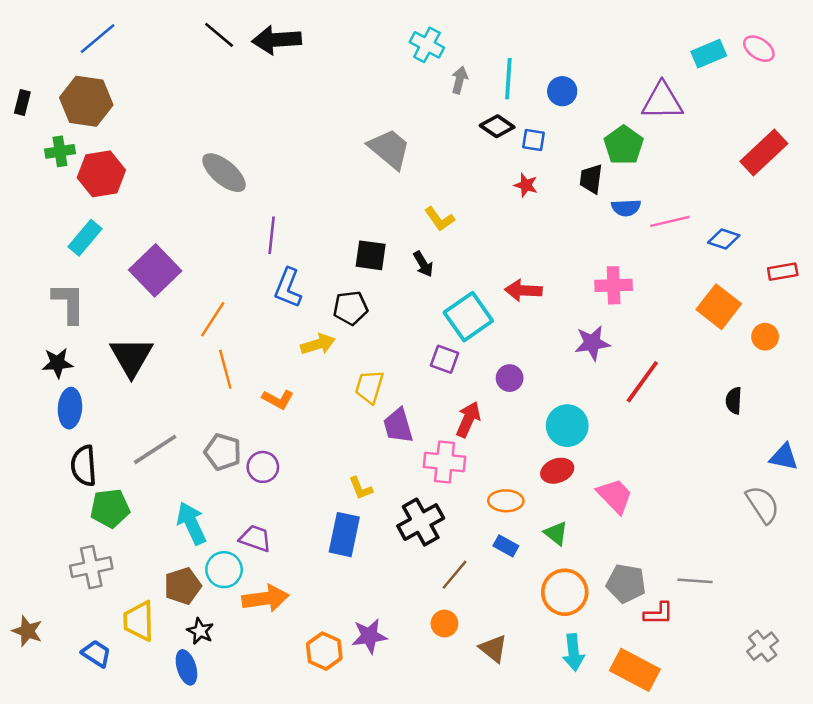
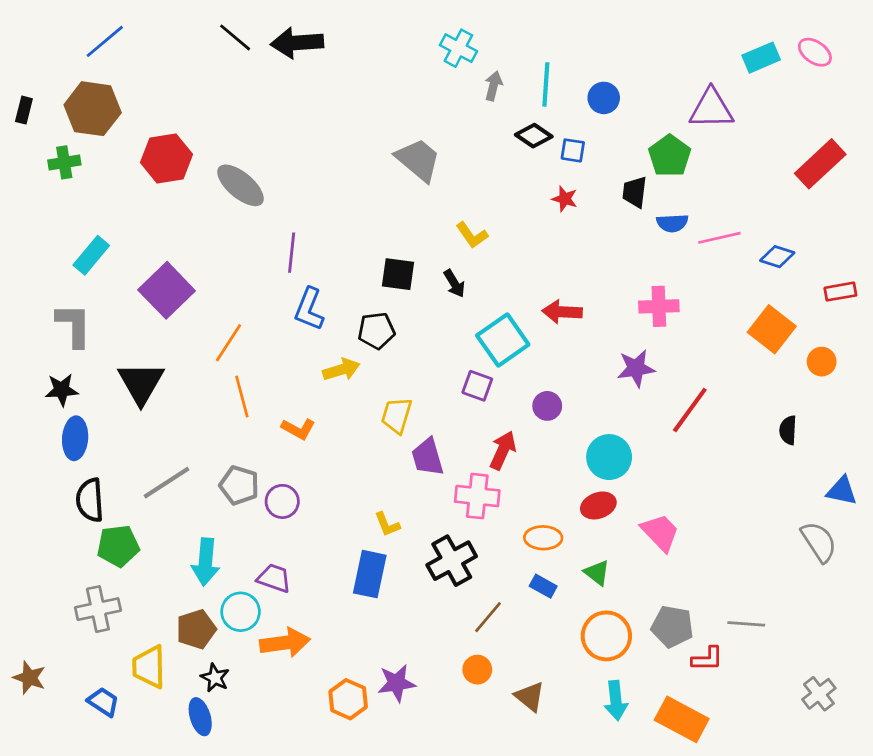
red hexagon: (101, 174) -> (167, 158), moved
cyan arrow: (191, 523) -> (206, 562), turned -150

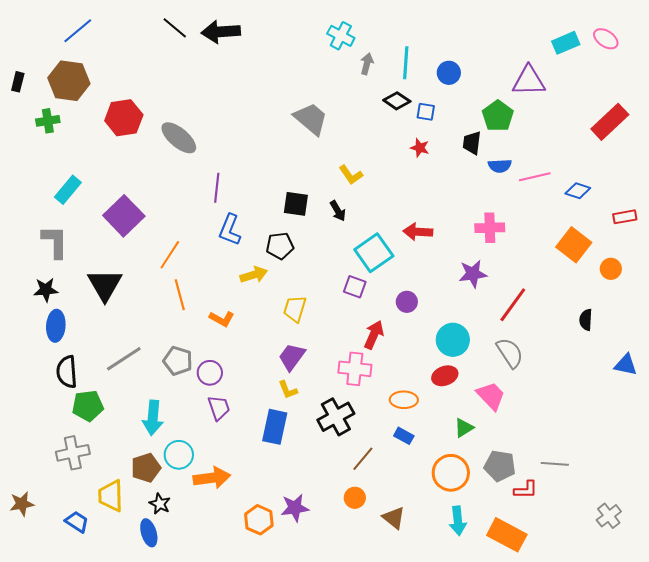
purple trapezoid: (428, 457) -> (292, 357), moved, turned 52
gray semicircle: (819, 542) -> (510, 353), moved
green triangle: (597, 573) -> (464, 428), moved, turned 50
purple trapezoid: (274, 578) -> (219, 408), moved, turned 52
brown star: (29, 678) -> (22, 504), turned -30

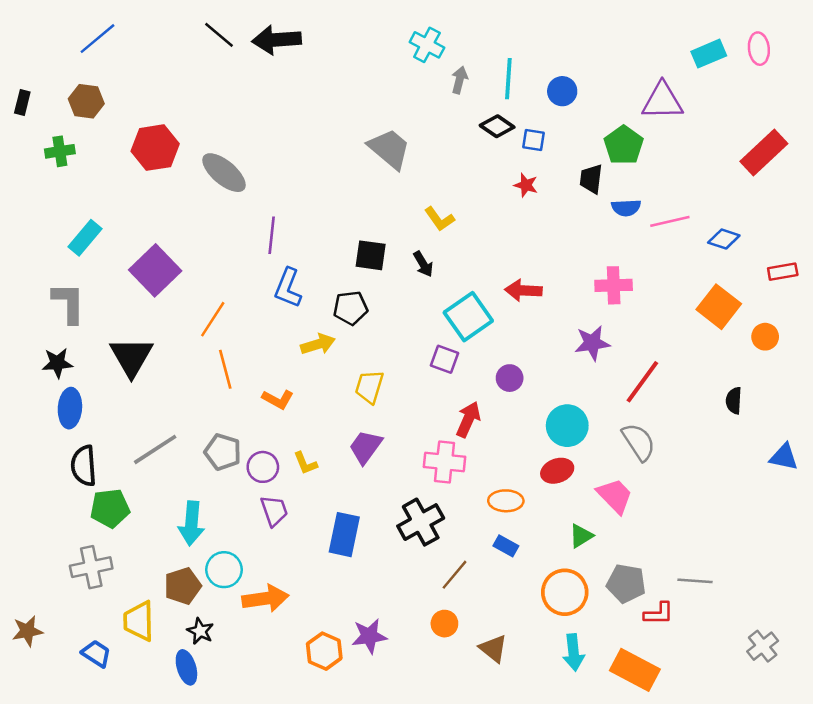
pink ellipse: (606, 39) -> (759, 49), turned 50
brown hexagon: (69, 81) -> (86, 101), size x0.7
yellow L-shape: (288, 390) -> (305, 463), moved

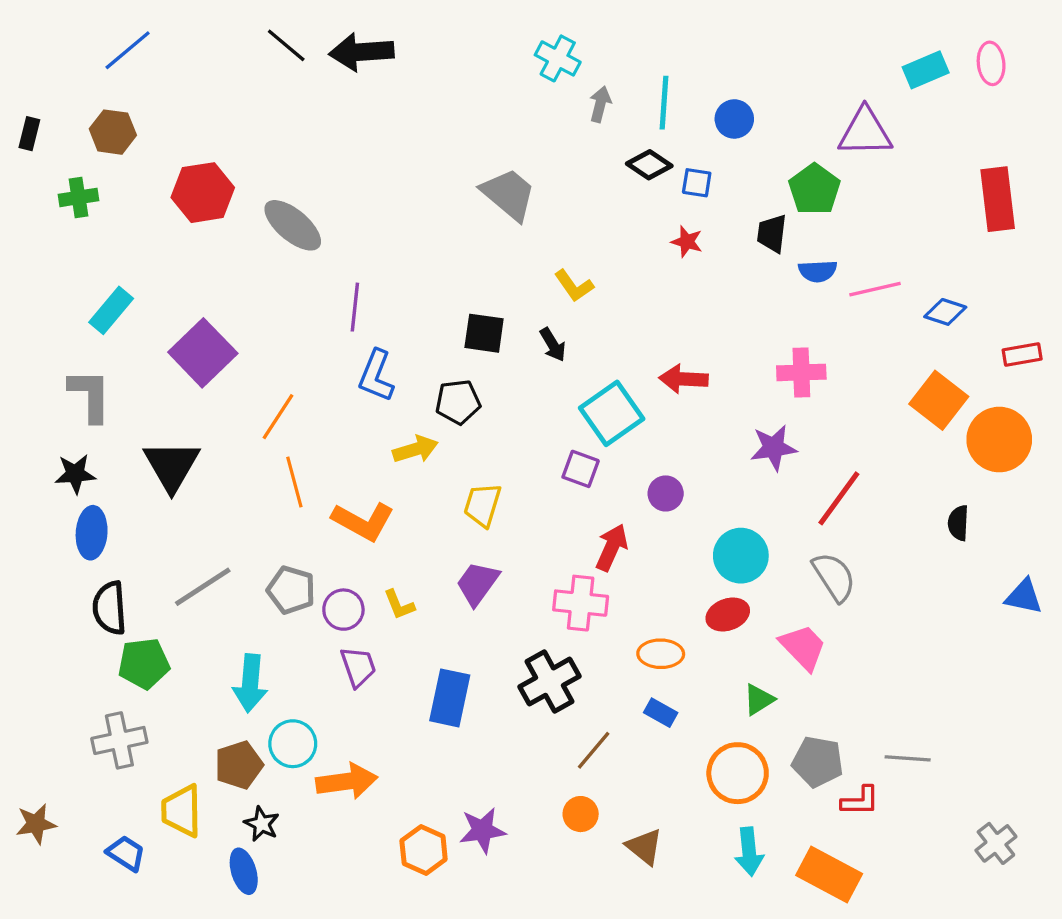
red rectangle: (764, 153) -> (998, 199), turned -54
orange circle: (765, 337) -> (999, 440), size x1.8
orange L-shape: (278, 399) -> (363, 521), size x1.5

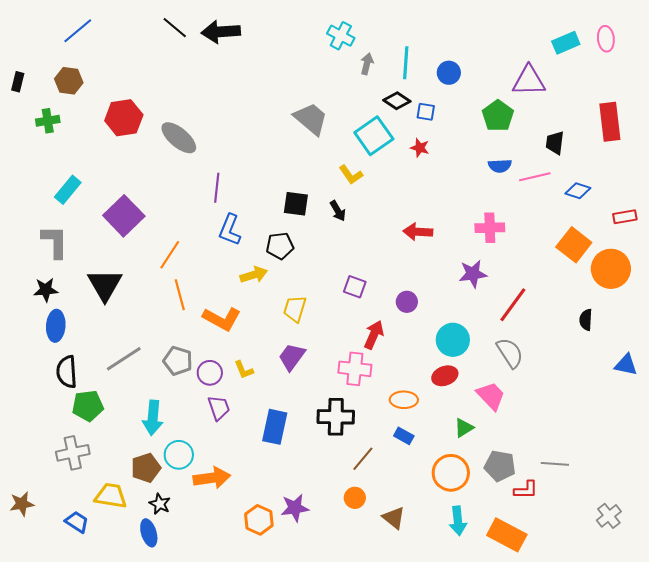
black trapezoid: (772, 233) -> (555, 143), moved
cyan square: (612, 413) -> (374, 136), moved
black cross: (549, 682) -> (336, 417), turned 30
yellow trapezoid: (182, 811) -> (111, 496), turned 100

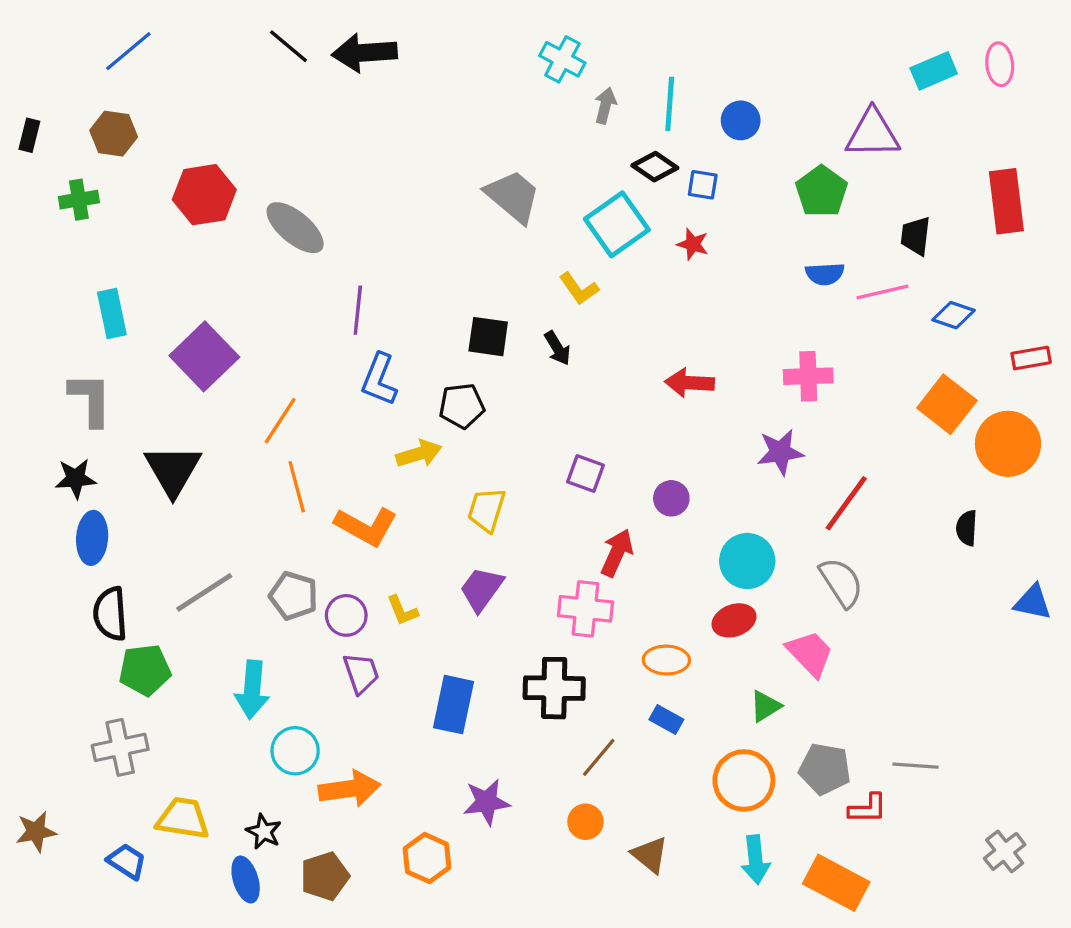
cyan rectangle: (68, 190) -> (112, 313), turned -52
brown pentagon: (146, 468) -> (325, 876), moved
purple star: (295, 508) -> (487, 802), moved

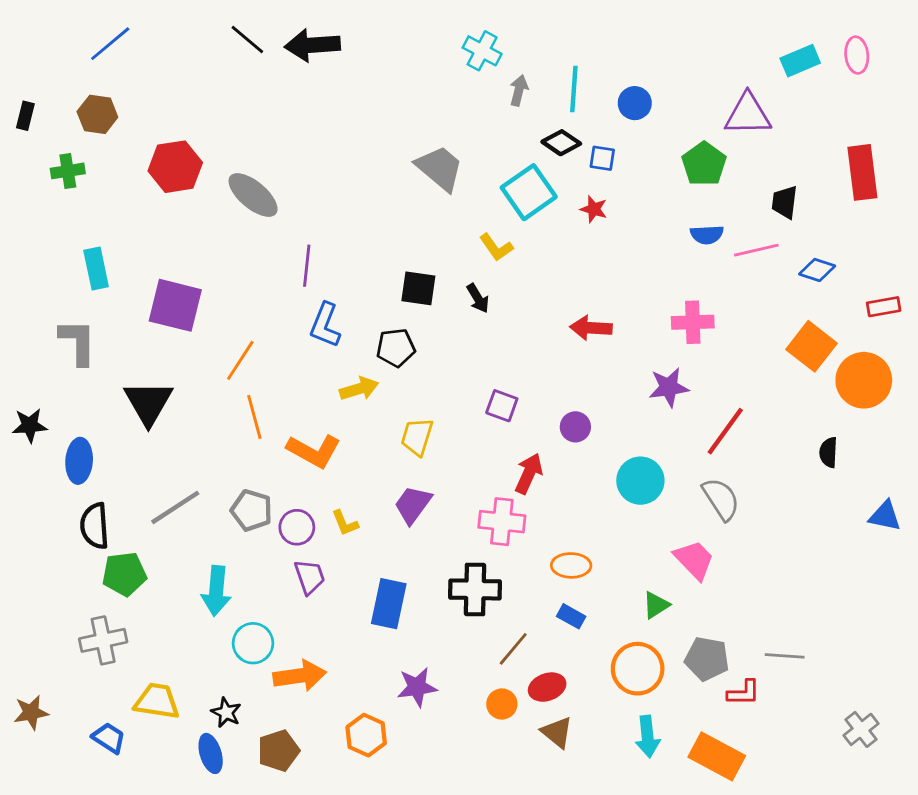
purple square: (204, 356) -> (175, 305), turned -32
black star: (76, 478) -> (30, 425), moved
red ellipse: (734, 620) -> (547, 687), moved

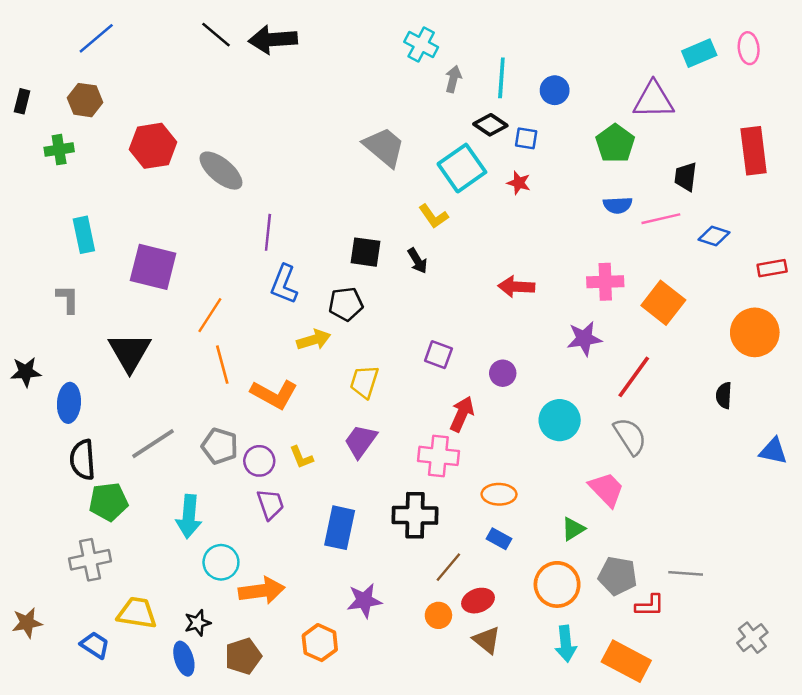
gray L-shape: (78, 342) -> (68, 299), size x0.7
orange square: (811, 346) -> (663, 303), moved
black star: (226, 712) -> (197, 623), turned 30

